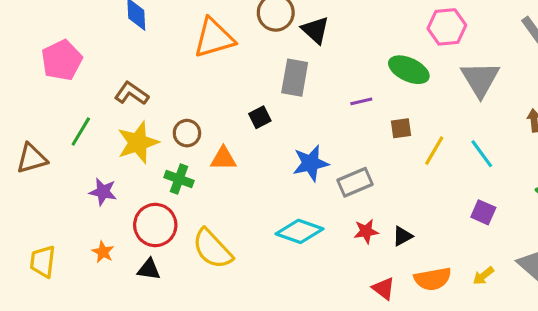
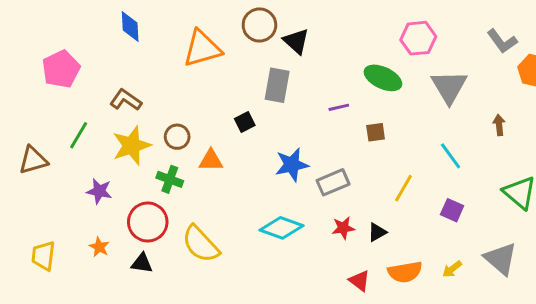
yellow line: (434, 151) -> (404, 188), moved

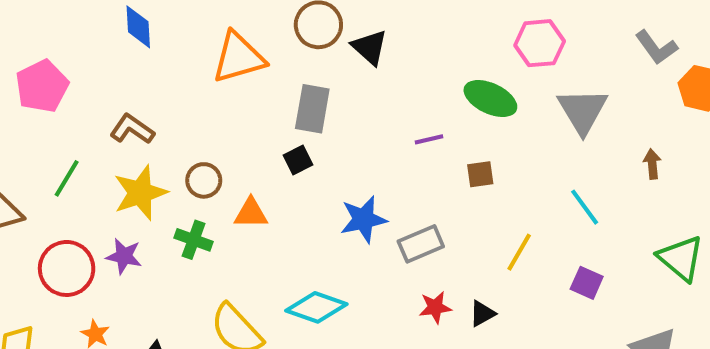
gray rectangle: (277, 85) -> (312, 109), moved
purple star: (99, 191) -> (124, 256), moved
red circle: (148, 222) -> (67, 268), moved
cyan diamond: (282, 228) -> (316, 307), moved

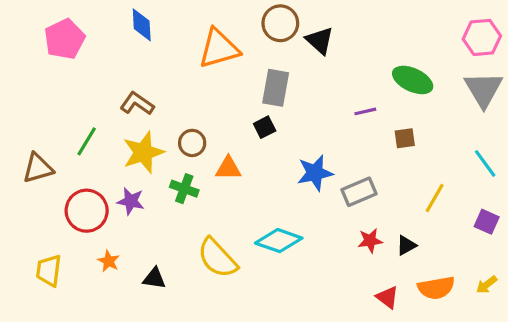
pink hexagon: (540, 43) -> (482, 37), moved
pink pentagon: (42, 86) -> (65, 39), moved

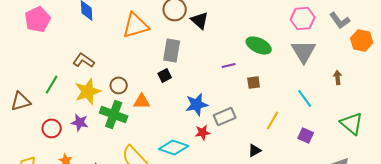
green cross: (184, 189) -> (114, 114), size x1.5
red circle: (87, 211) -> (52, 128), size x0.7
red star: (370, 241) -> (203, 132), moved

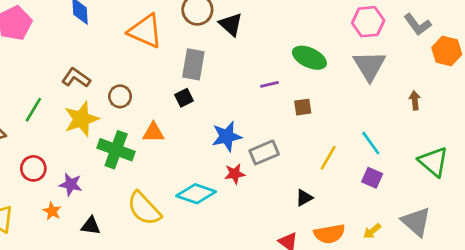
orange triangle: (136, 25) -> (145, 31), turned 40
brown circle: (119, 85) -> (120, 96), moved
cyan line: (305, 98) -> (371, 143), moved
purple star: (80, 122) -> (71, 184), moved

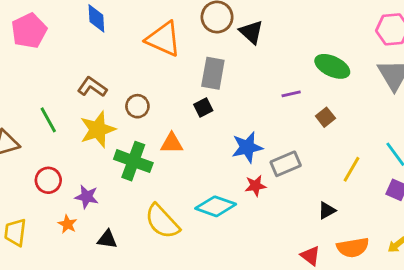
brown square: (303, 107) -> (325, 117), turned -30
green line: (33, 110) -> (48, 120), turned -60

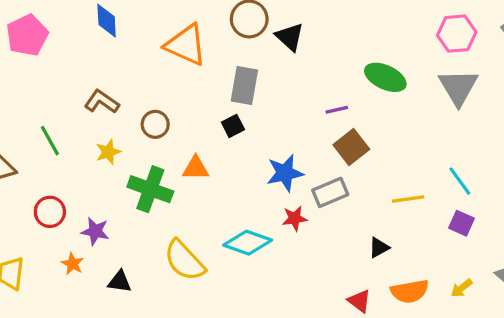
brown square: (325, 117) -> (351, 147), moved, size x1.5
yellow star: (98, 129) -> (108, 152), size x0.6
yellow line: (351, 169) -> (408, 199), turned 52

